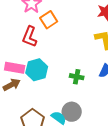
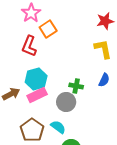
pink rectangle: (15, 68) -> (37, 95), moved, turned -36
gray circle: (72, 112) -> (66, 102), moved

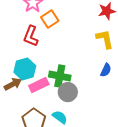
cyan hexagon: (36, 79) -> (25, 69), moved
green cross: (76, 86) -> (60, 76), moved, size x1.5

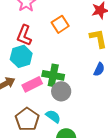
orange square: (50, 19) -> (60, 24), moved
cyan hexagon: (25, 69) -> (21, 56), moved

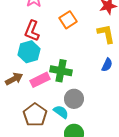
gray circle: (61, 91) -> (74, 99), moved

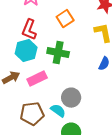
green cross: (61, 71) -> (58, 53), moved
brown pentagon: (35, 115) -> (32, 114), turned 30

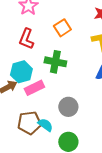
cyan hexagon: (26, 51) -> (21, 72), moved
cyan semicircle: (58, 111) -> (45, 125), moved

